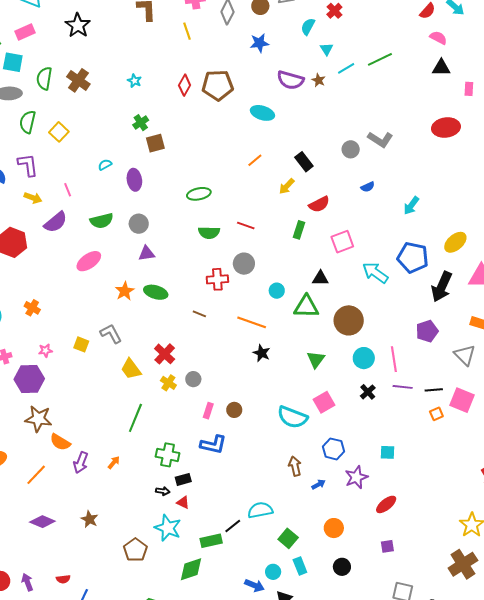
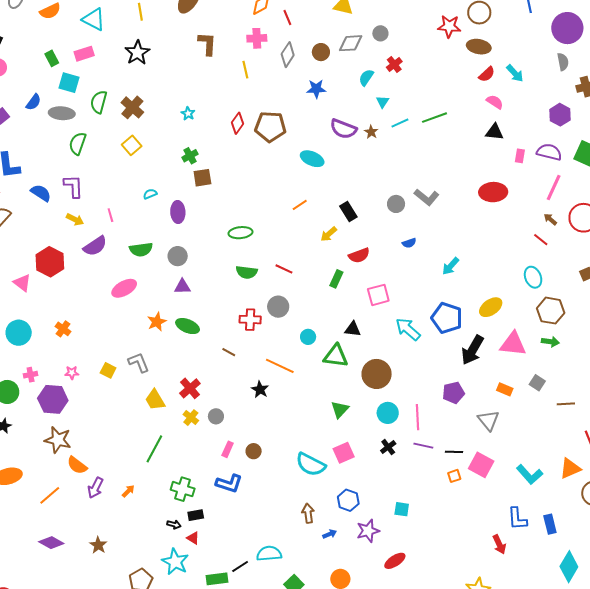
yellow square: (59, 132) -> (132, 145), moved
black star: (262, 353) -> (260, 390), moved

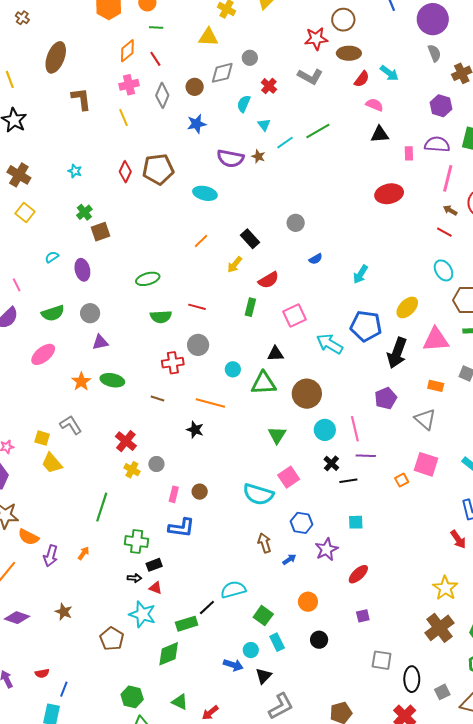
gray L-shape: (427, 197) -> (310, 76), moved
yellow trapezoid: (155, 400) -> (52, 463), moved
black line: (454, 452) -> (348, 481), moved

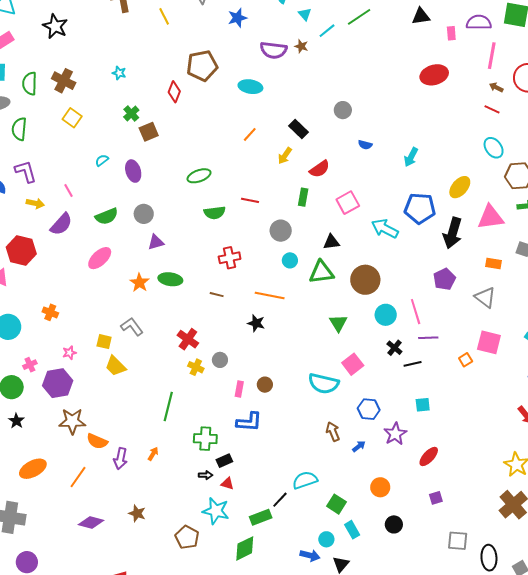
red diamond: (125, 172) -> (174, 92), moved
blue semicircle: (316, 259) -> (365, 145), turned 48
gray circle: (198, 345) -> (281, 231), moved

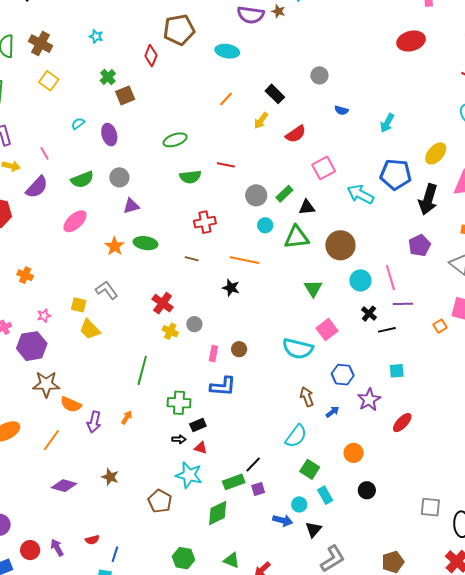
green rectangle: (303, 197) -> (284, 194), moved, turned 36
cyan semicircle: (305, 480) -> (296, 436), moved, turned 145
purple square: (436, 498) -> (258, 489), moved

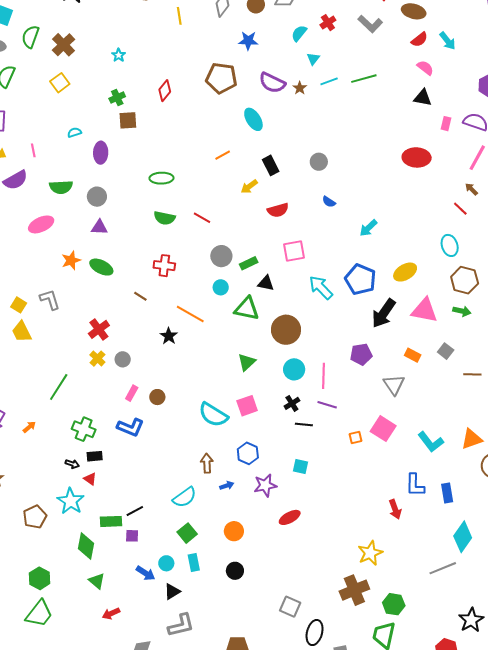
brown pentagon: (179, 30) -> (221, 78), moved
cyan ellipse: (227, 51) -> (253, 119), moved, turned 30
green diamond: (218, 513) -> (86, 546), turned -72
green triangle: (231, 560) -> (97, 581), moved

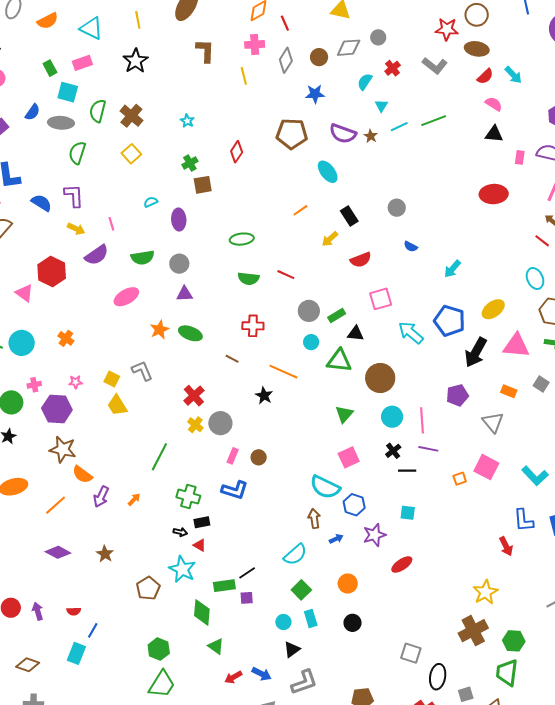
gray circle: (123, 359) -> (220, 423), size x1.5
cyan semicircle: (213, 415) -> (325, 487), moved
blue arrow: (146, 573) -> (262, 674), moved

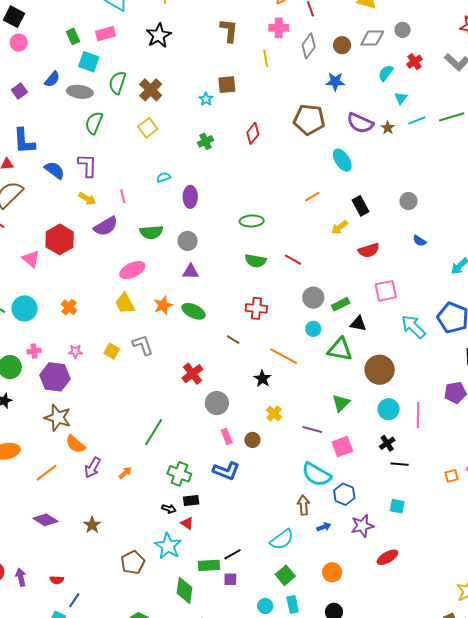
brown square: (203, 185) -> (227, 85), moved
yellow trapezoid: (117, 405) -> (125, 303), moved
yellow cross: (195, 425) -> (274, 413), moved
purple line: (428, 449) -> (312, 430), moved
pink rectangle: (233, 456) -> (227, 437), turned -49

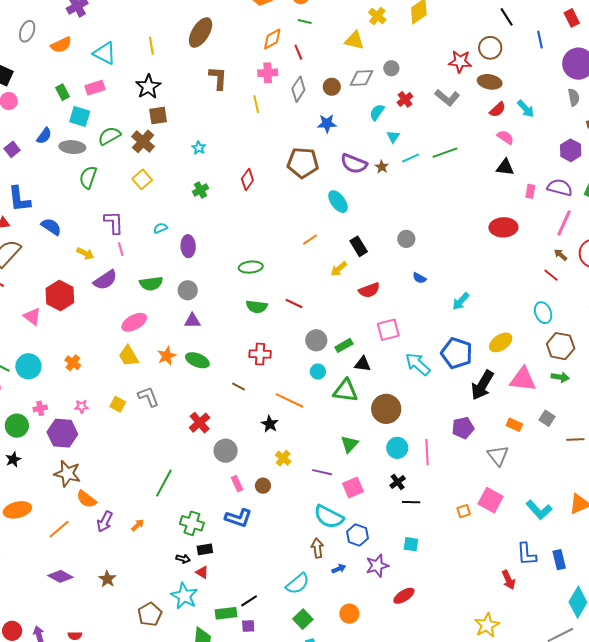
green semicircle: (117, 83) -> (109, 136), turned 45
brown square: (227, 85) -> (158, 116), moved
purple L-shape: (87, 165) -> (114, 222), moved

